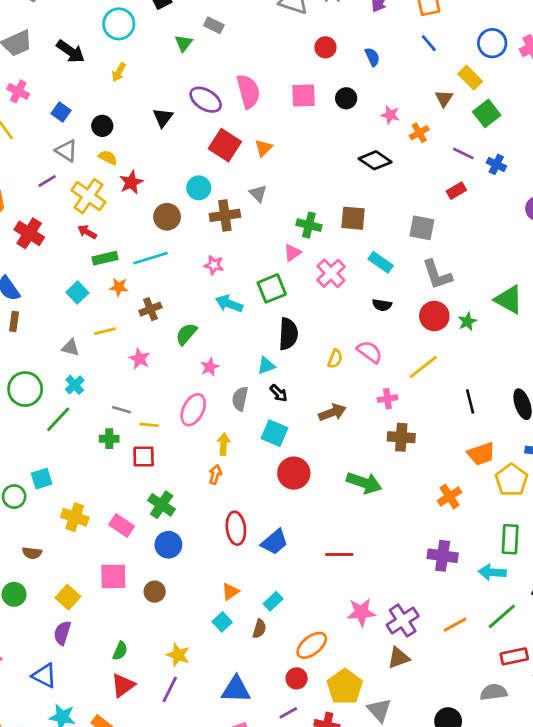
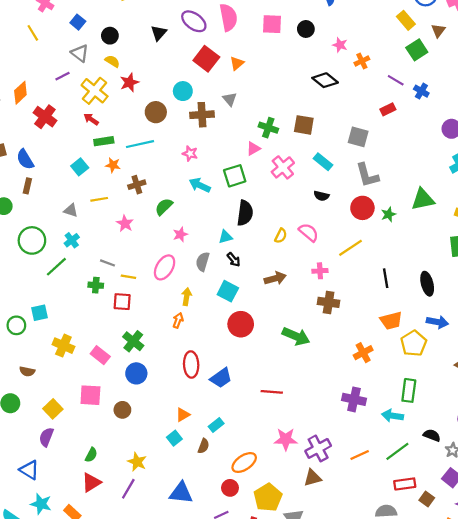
brown triangle: (444, 98) -> (438, 31), moved
green triangle: (509, 299) -> (423, 199), turned -45

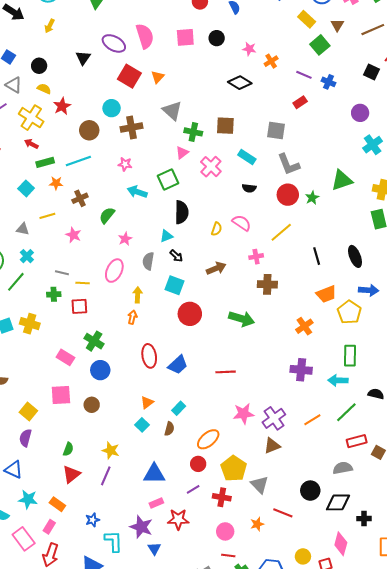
gray triangle: (230, 99) -> (172, 111), moved, size x1.5
yellow cross: (63, 346) -> (30, 324), moved

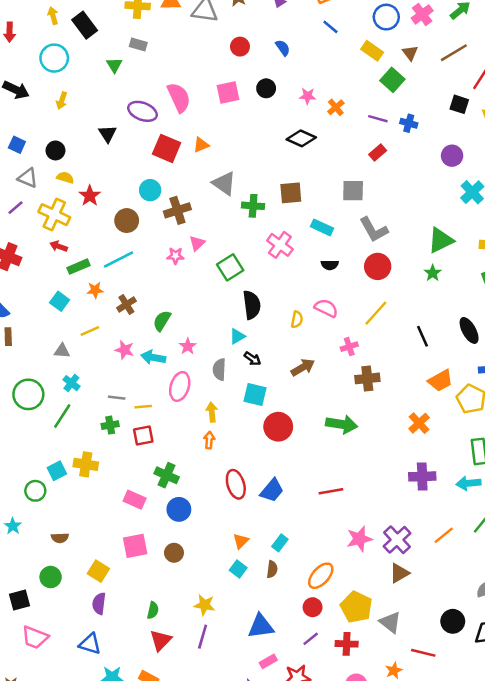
orange triangle: (158, 77) -> (201, 145), turned 32
pink triangle: (182, 153) -> (197, 243), moved
cyan arrow: (137, 192) -> (153, 357), moved
green star: (312, 198) -> (433, 273), moved

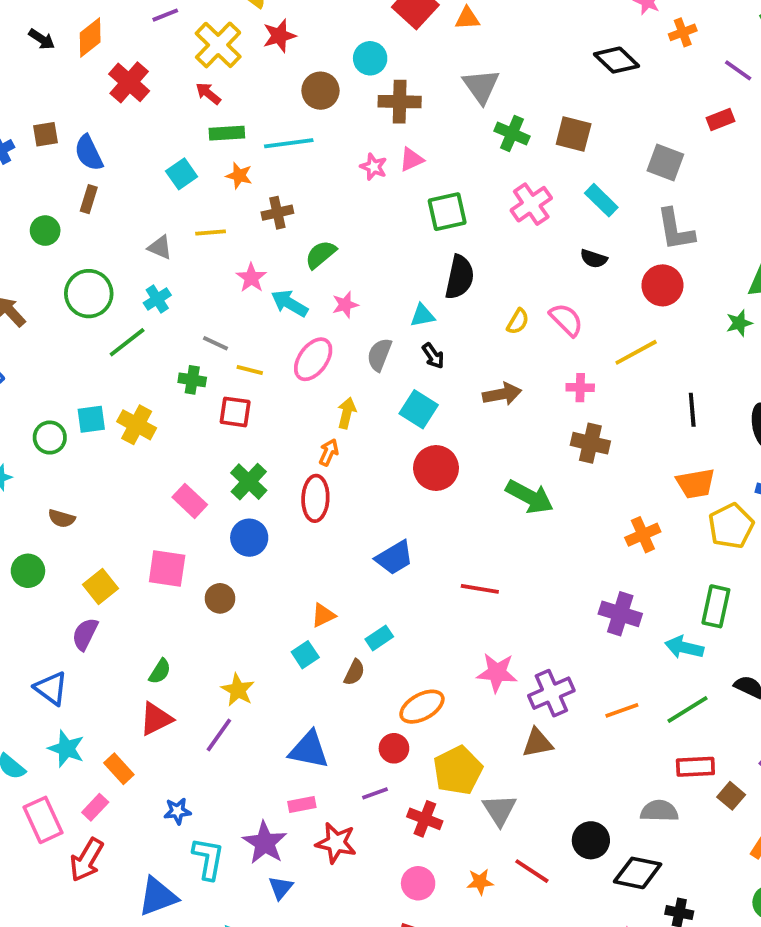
red ellipse: (236, 484) -> (315, 498), moved

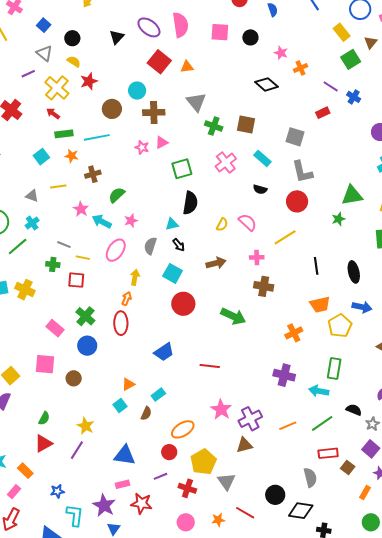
pink star: (497, 673) -> (221, 409), turned 30
gray semicircle: (659, 811) -> (310, 477), turned 78

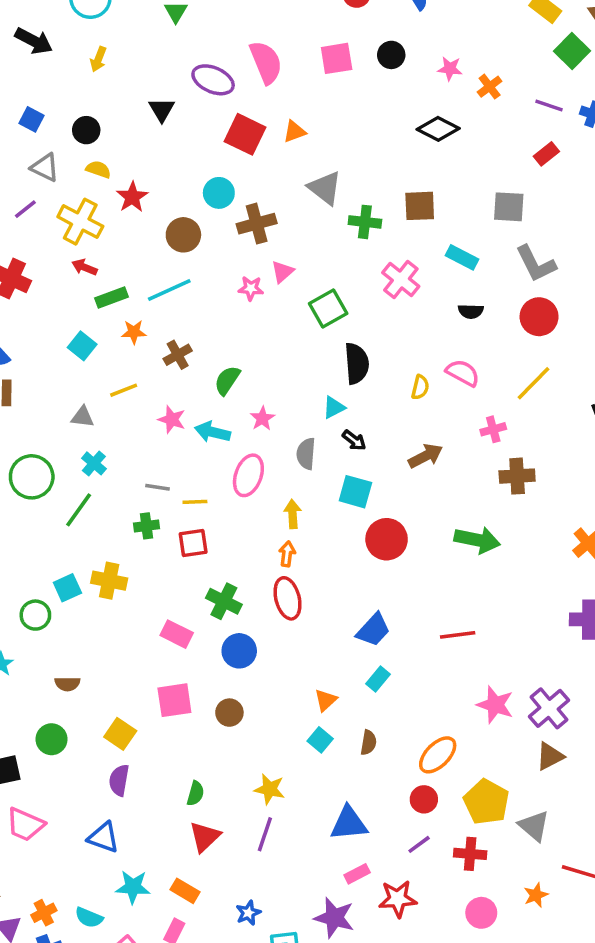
cyan rectangle: (158, 395) -> (378, 679), moved

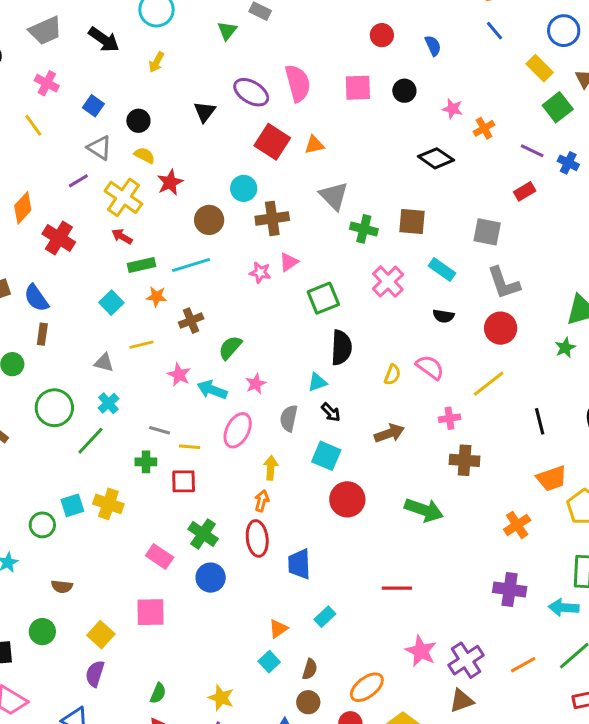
blue trapezoid: (373, 630) -> (299, 564), moved, turned 128
brown circle: (229, 713) -> (308, 702), moved

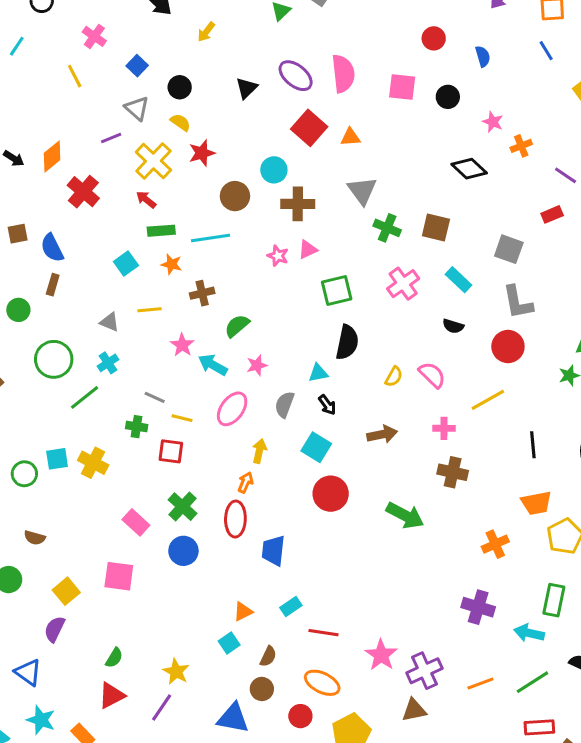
red line: (397, 588) -> (324, 633), moved
orange ellipse: (367, 687) -> (322, 683), turned 56

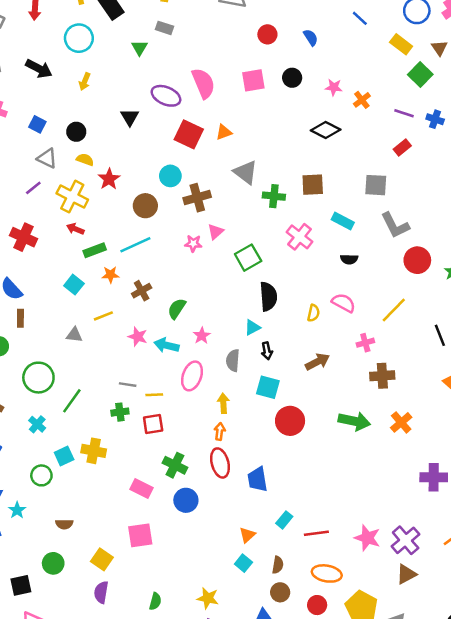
red circle: (508, 347) -> (417, 260), moved
cyan cross: (108, 363) -> (37, 424), moved
black arrow: (327, 405) -> (267, 351), turned 42
orange cross: (495, 544) -> (401, 422), moved

